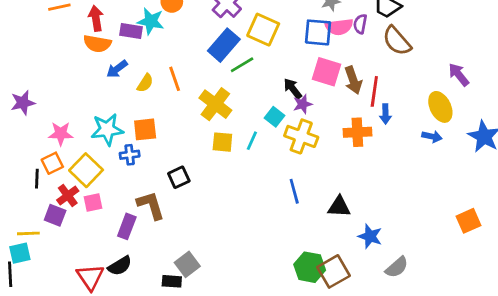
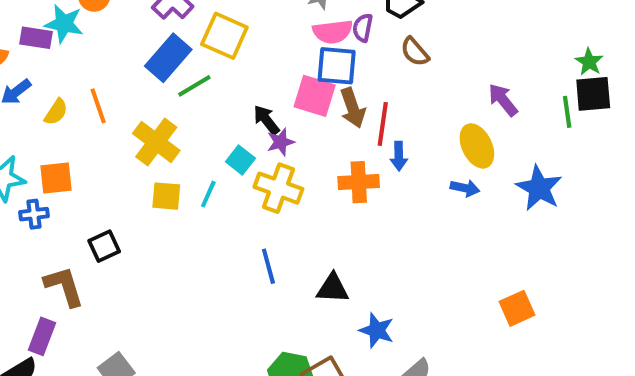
blue square: (318, 32) -> (337, 66), moved
brown semicircle: (397, 41) -> (415, 52), size x0.7
purple rectangle: (127, 226) -> (42, 336), moved

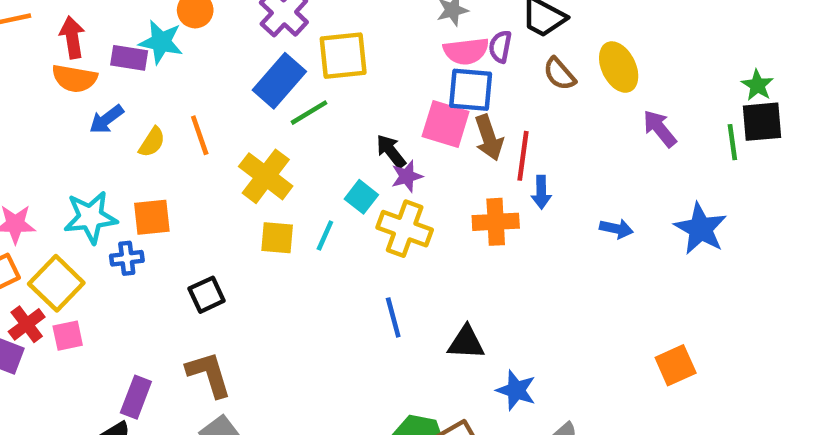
yellow square: (224, 36) -> (343, 56), turned -30
yellow ellipse: (477, 146) -> (619, 67), moved
brown L-shape: (64, 286) -> (209, 374), moved

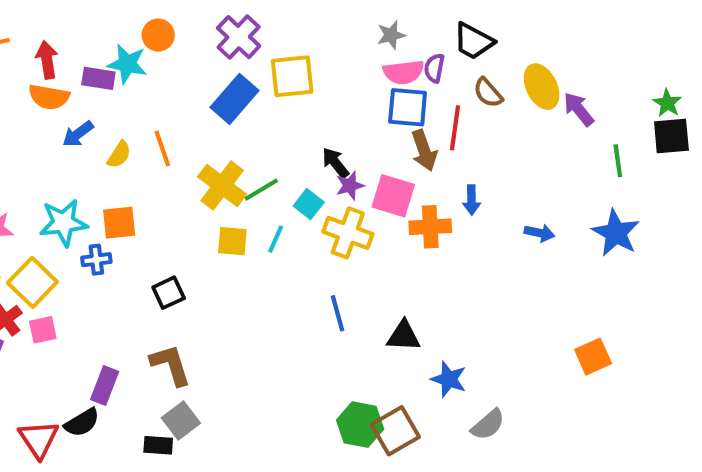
green line: (309, 113) -> (261, 190), moved
pink square: (446, 124) -> (393, 196), moved
purple arrow: (660, 128) -> (579, 109), moved
green line: (732, 142) -> (618, 161), moved
red line: (523, 156) -> (455, 128), moved

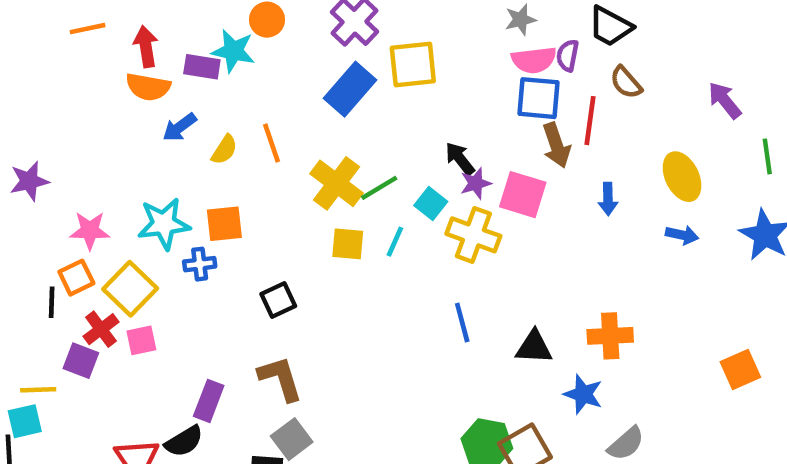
yellow ellipse: (542, 87) -> (682, 177), moved
orange cross: (430, 227) -> (610, 336), moved

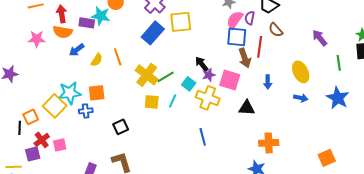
pink semicircle: (534, 60) -> (235, 20), turned 132
pink star: (90, 230) -> (37, 39), moved
yellow square: (130, 289) -> (55, 106), moved
black triangle: (534, 347) -> (247, 108), moved
purple square: (81, 361) -> (33, 154), turned -35

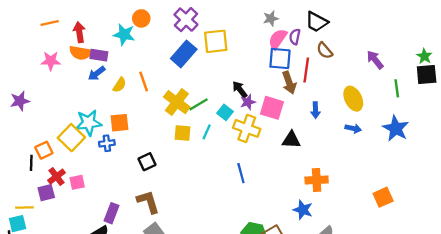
purple rectangle: (87, 23) -> (99, 55), moved

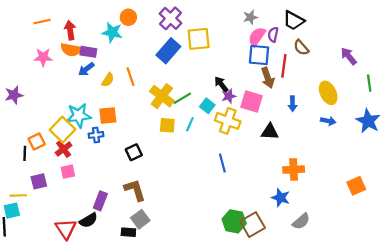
red cross: (56, 177) -> (64, 149), moved

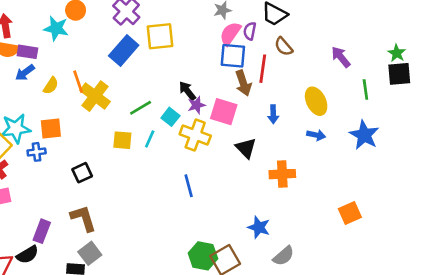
yellow cross: (162, 96) -> (95, 96), moved
black triangle: (270, 132) -> (246, 148), turned 42
orange cross: (294, 170) -> (282, 174), moved

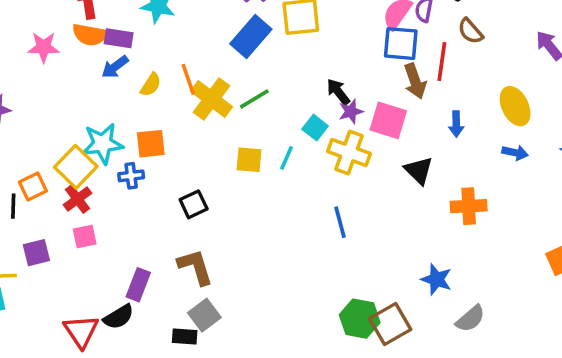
green line: (141, 108) -> (254, 99), moved

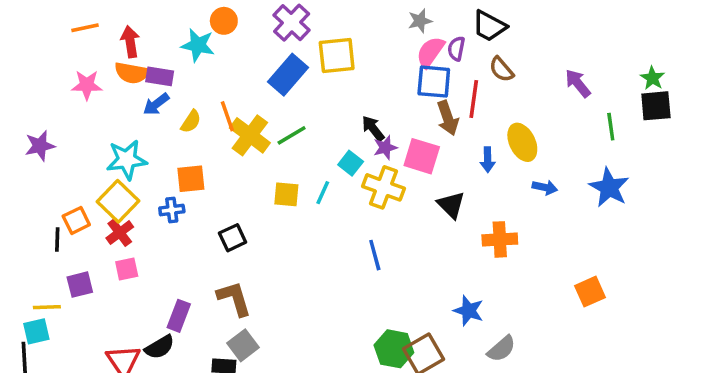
yellow ellipse: (515, 106) -> (522, 142), moved
cyan star: (103, 144) -> (127, 160), moved

